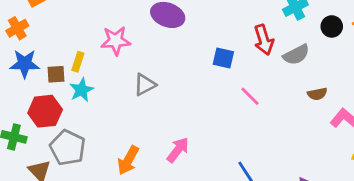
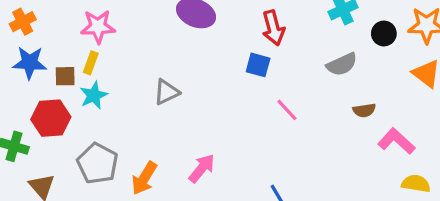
red arrow: (264, 40) -> (273, 28), moved
pink star: (116, 41) -> (98, 27), moved
gray pentagon: (68, 148) -> (98, 163), moved

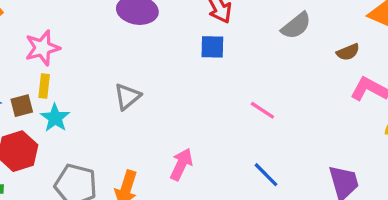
pink line: (287, 110) -> (262, 110), moved
brown semicircle: (364, 110) -> (348, 52), moved

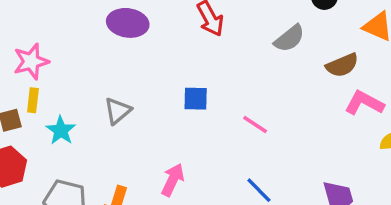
blue square: (212, 47) -> (196, 99), moved
brown semicircle: (348, 52) -> (342, 65), size x1.4
cyan star: (55, 118) -> (61, 130), moved

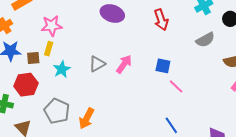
blue square: (196, 99) -> (163, 66), moved
pink arrow: (173, 180) -> (124, 64), moved

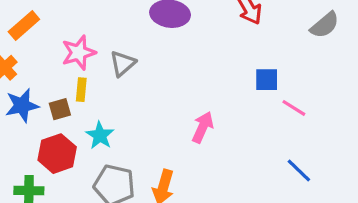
gray triangle: (97, 64) -> (123, 64), moved
pink arrow: (124, 64) -> (203, 127), moved
cyan star: (62, 69) -> (100, 135), moved

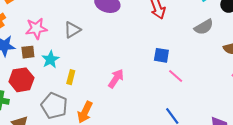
pink star: (79, 53) -> (36, 29), moved
yellow rectangle: (81, 90) -> (71, 77), moved
cyan star: (100, 135) -> (50, 59), moved

